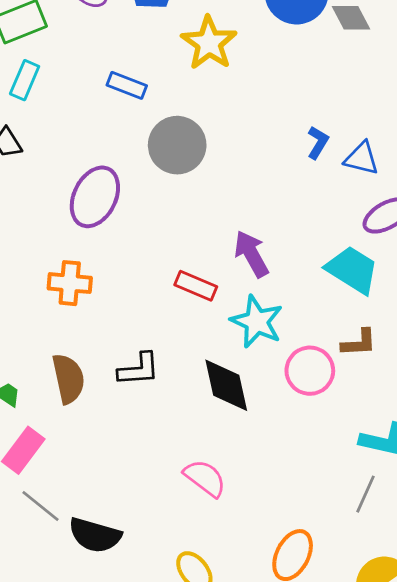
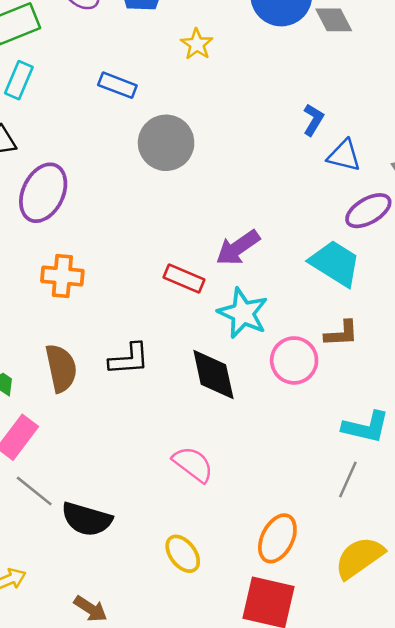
yellow star: (209, 43) -> (197, 44), size x0.6
blue L-shape: (318, 142) -> (313, 120), moved
purple ellipse: (95, 197) -> (43, 193), moved
purple arrow: (251, 254) -> (238, 248), turned -96

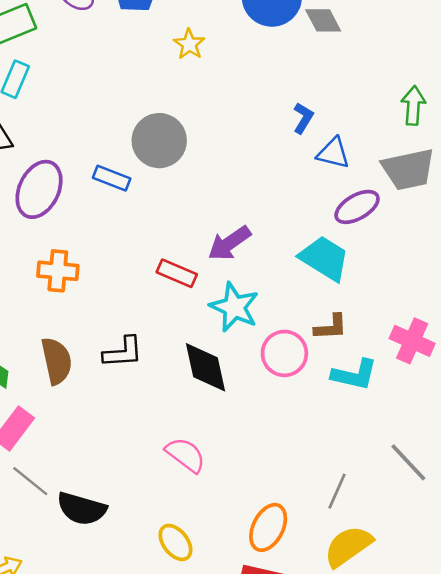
blue rectangle: (117, 85) -> (112, 178), moved
cyan L-shape: (366, 427) -> (355, 375), moved
gray line: (348, 480) -> (337, 491), moved

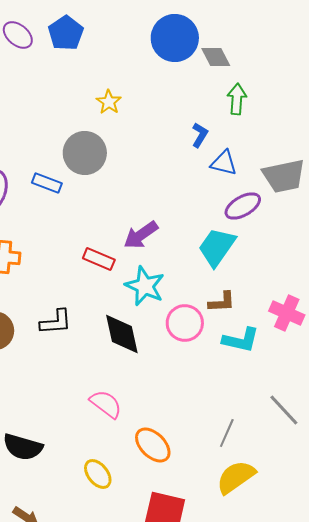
yellow star: (189, 44) -> (109, 102), moved
green arrow: (413, 106) -> (237, 99), moved
cyan trapezoid: (324, 258) -> (217, 247), turned -87
orange ellipse: (268, 527) -> (153, 445), moved, turned -72

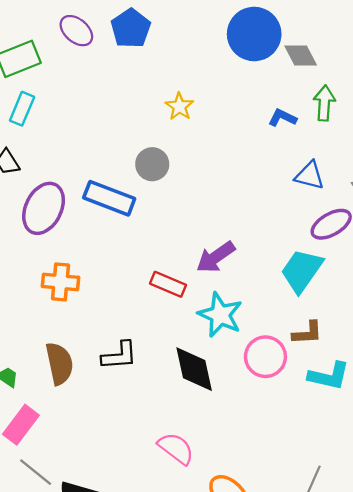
blue L-shape: (200, 135) -> (282, 118), moved, turned -95
gray circle: (85, 153) -> (152, 164), size x0.7
blue rectangle: (47, 183) -> (109, 198), size x1.5

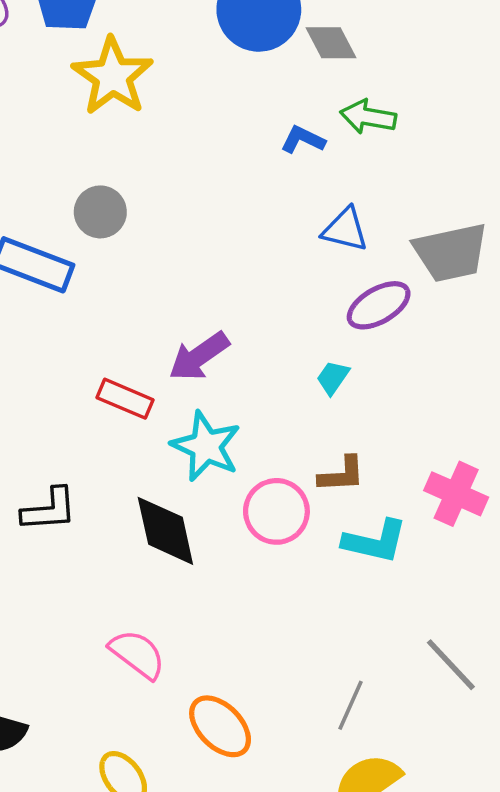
green arrow: (324, 103) -> (368, 117), turned -84
yellow star: (179, 106) -> (113, 76), moved, size x1.8
cyan trapezoid: (302, 271) -> (333, 378), size x0.5

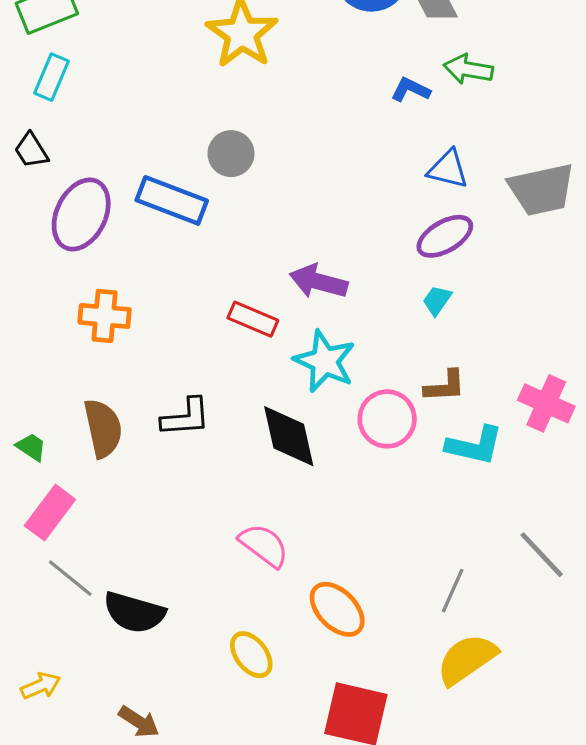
purple ellipse: (379, 305) -> (445, 236), moved
purple arrow: (199, 356) -> (318, 282), turned 50

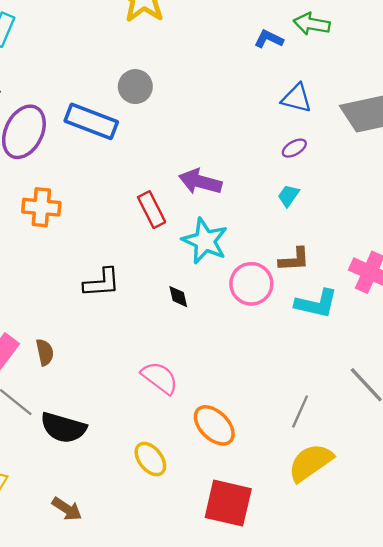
purple ellipse: (445, 236) -> (294, 148), size x0.6
red rectangle: (253, 319) -> (152, 210), turned 40
brown semicircle: (103, 428) -> (45, 352), moved, size x0.6
black diamond: (289, 436) -> (178, 297), size x0.5

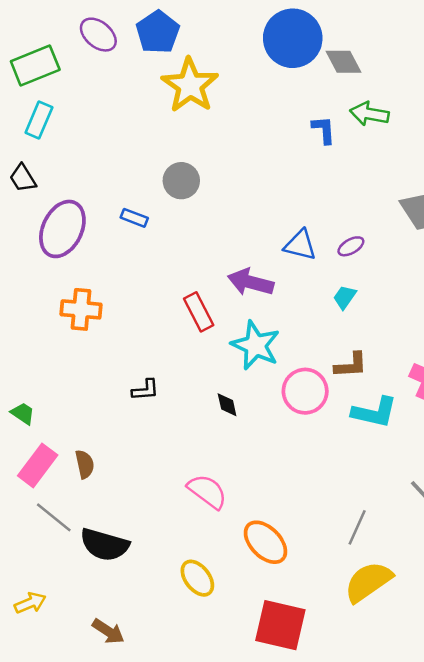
blue L-shape: (269, 39) -> (324, 130), turned 60
blue triangle: (297, 98) -> (300, 245), moved
blue rectangle: (91, 121) -> (134, 218), size x0.5
black L-shape: (102, 283) -> (145, 390), size x0.7

